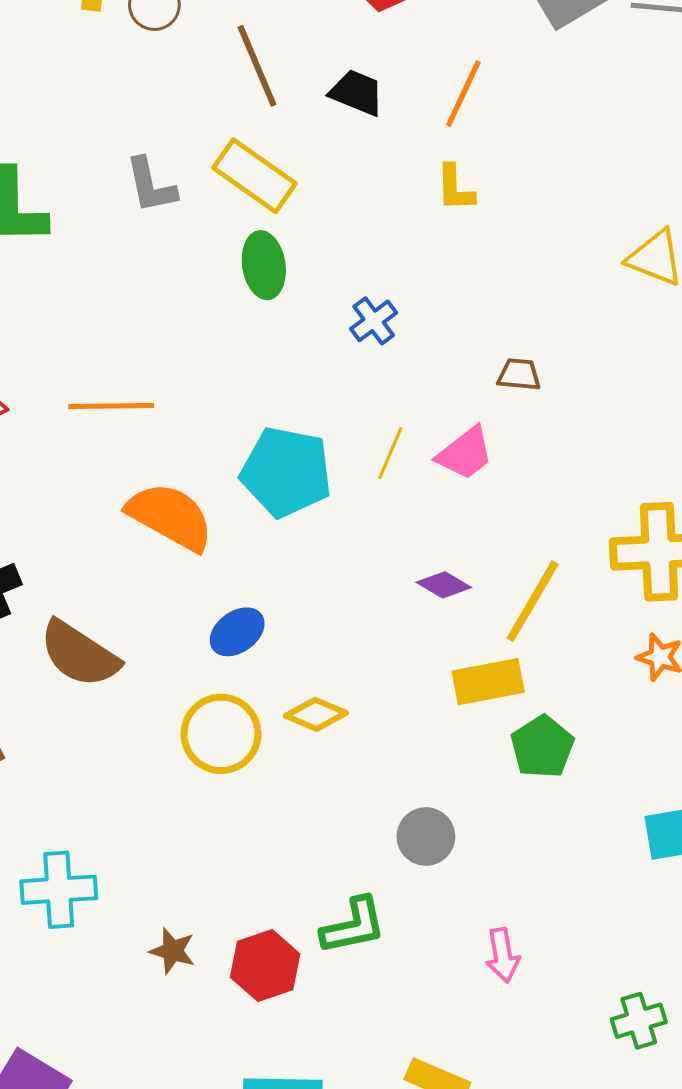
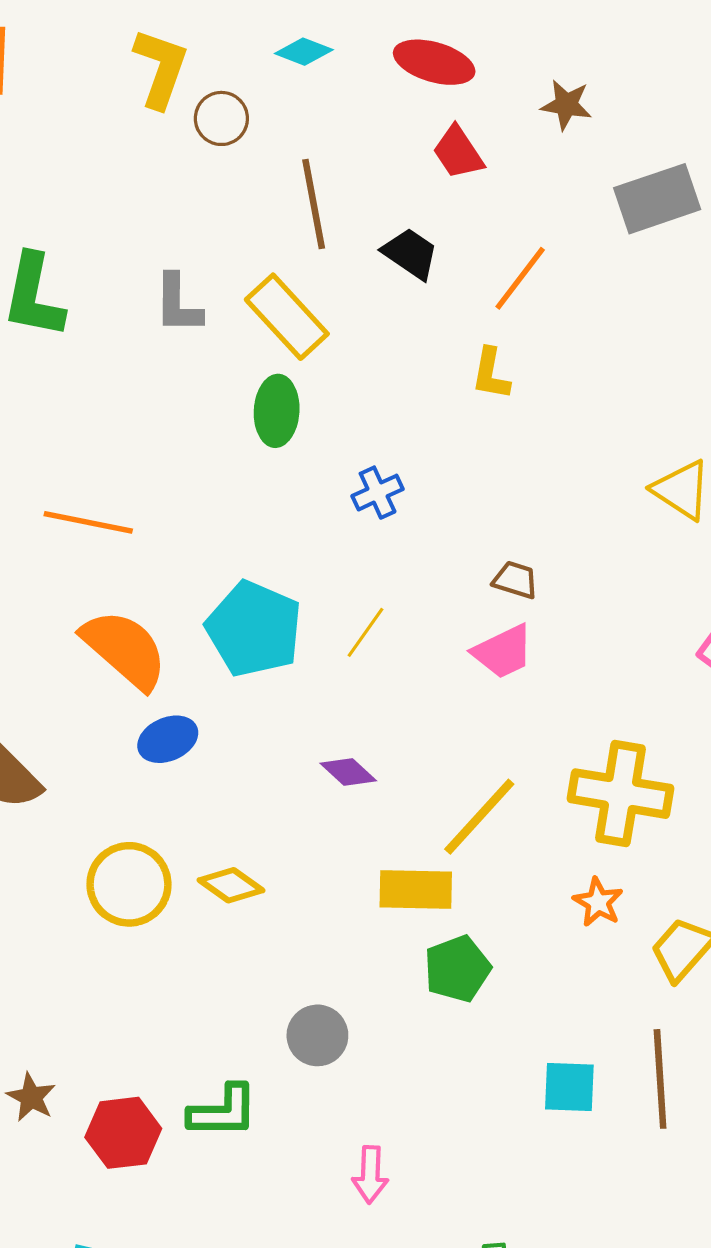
pink trapezoid: (465, 453) -> (503, 652), moved
purple diamond: (444, 585) -> (348, 772), moved
blue ellipse: (237, 632) -> (168, 739), moved

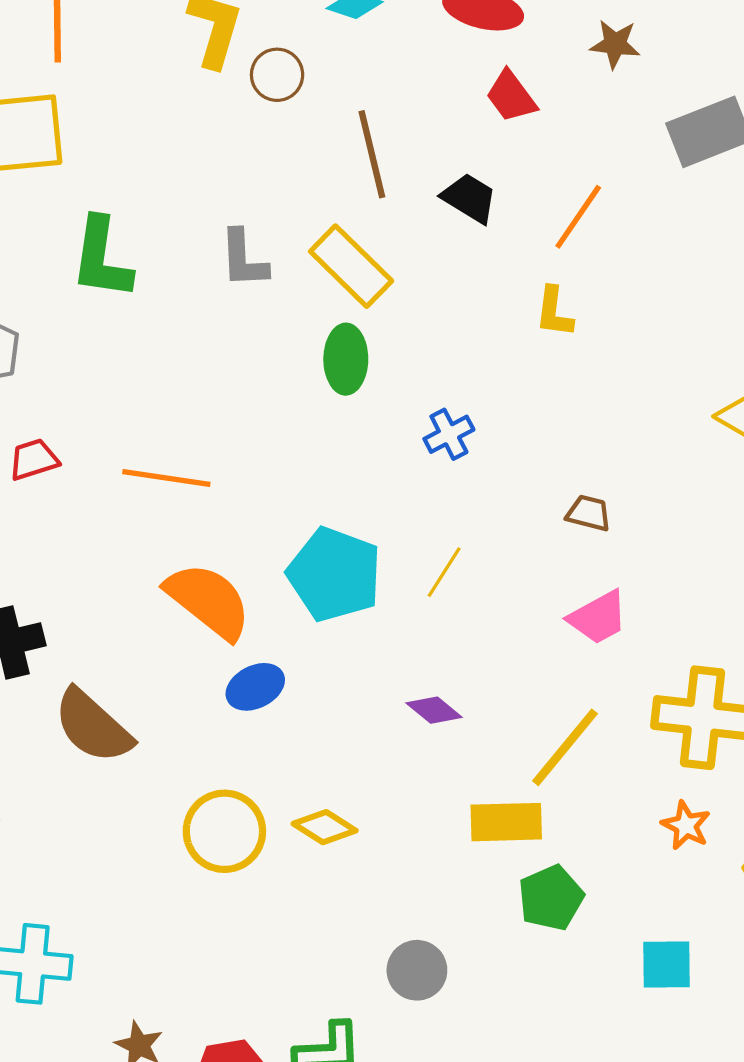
pink trapezoid: (503, 652) -> (598, 618), moved
cyan square: (569, 1087) -> (666, 964), moved

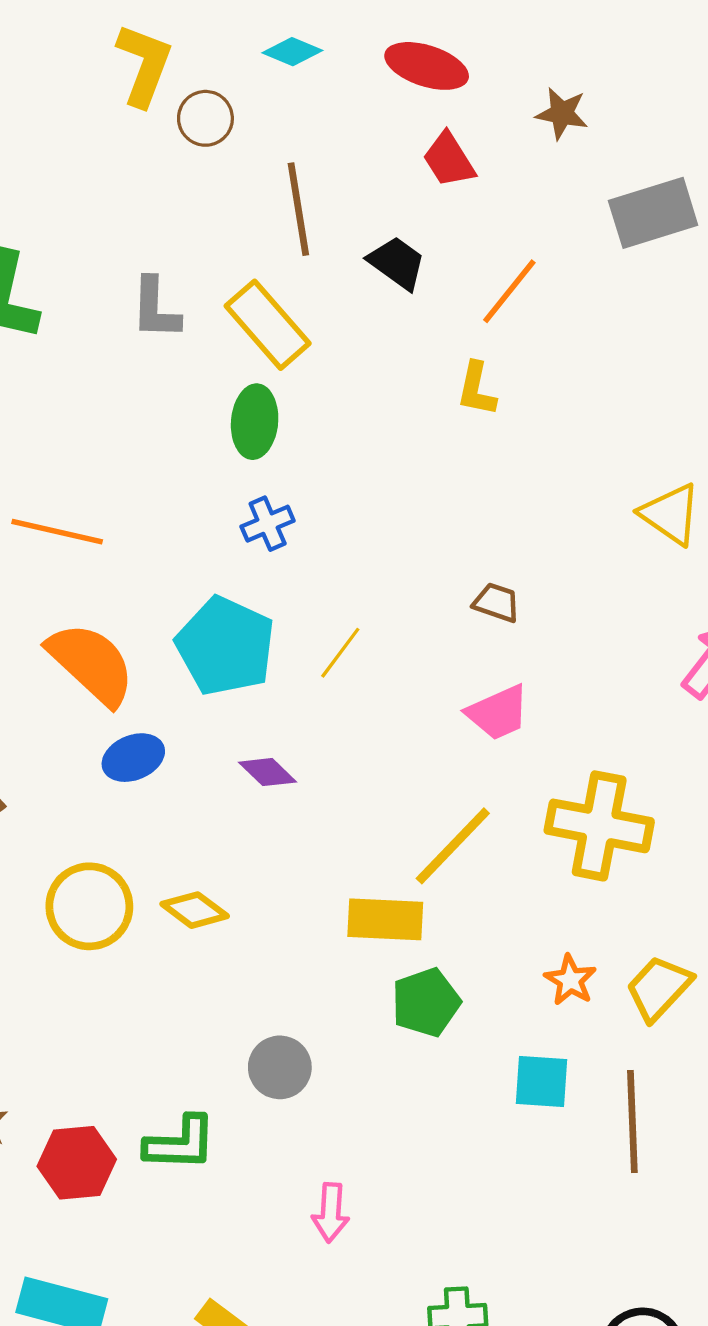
blue cross: (449, 434) -> (268, 524), moved
purple diamond: (434, 710) -> (268, 772), moved
orange star: (686, 825) -> (570, 980), moved

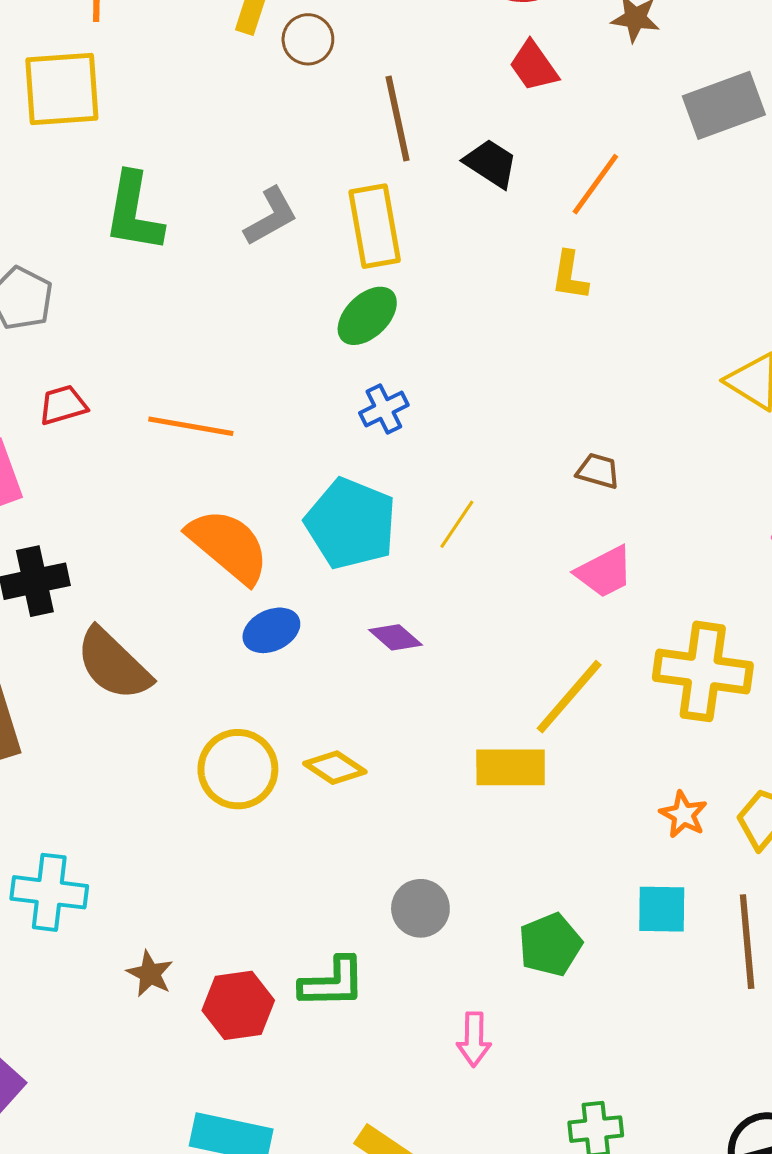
gray L-shape: (155, 308) -> (271, 216), turned -118
yellow rectangle: (268, 325) -> (375, 226), turned 34
green ellipse: (255, 422) -> (367, 316), turned 44
green pentagon: (426, 1002) -> (550, 945), moved

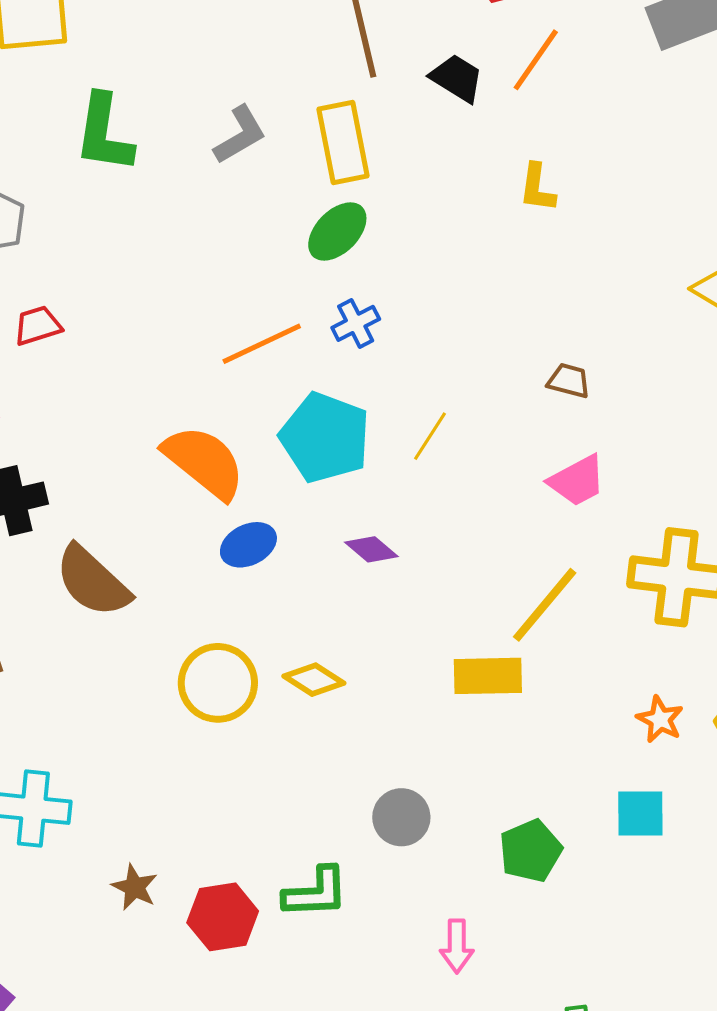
orange line: (595, 184) -> (536, 60), moved
orange line: (191, 426) -> (262, 344), moved, turned -34

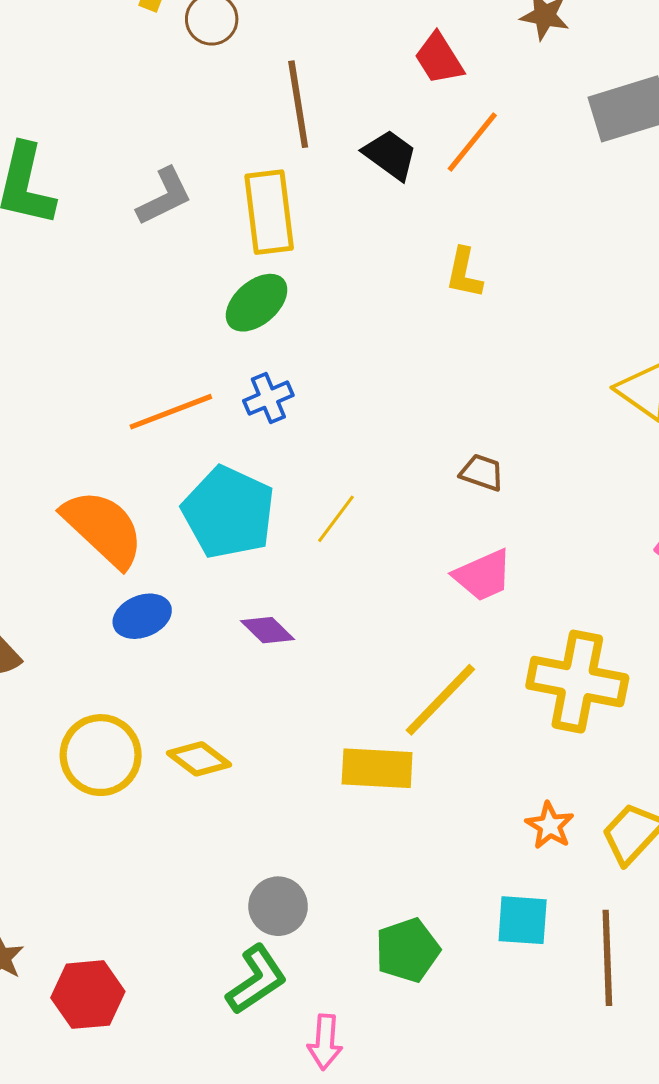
green L-shape: (316, 893) -> (256, 980), moved, turned -36

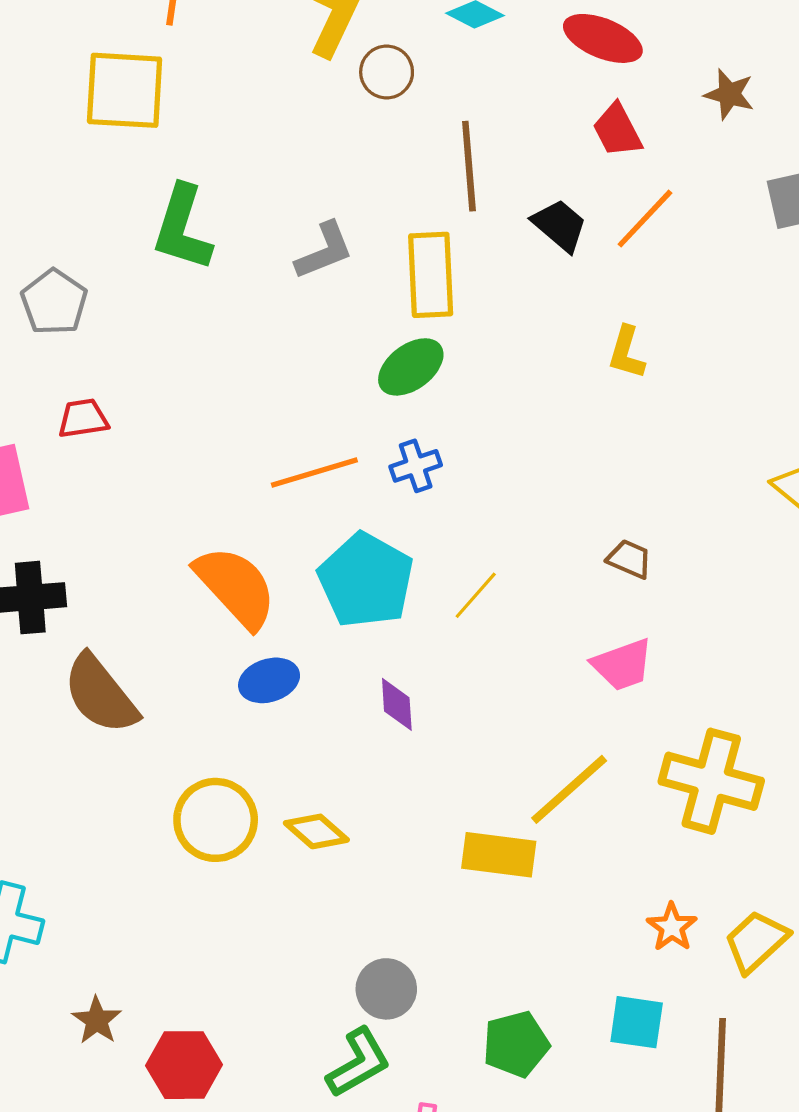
purple diamond: (268, 630) -> (397, 704), turned 38

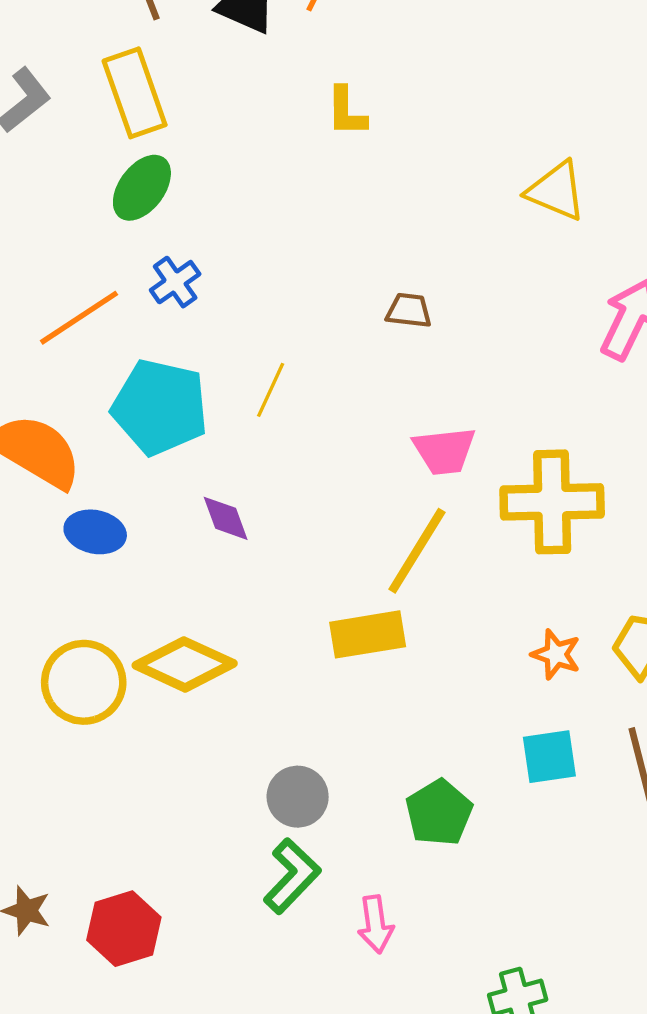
pink trapezoid: (623, 665) -> (444, 451), moved, turned 30
blue ellipse: (269, 680) -> (95, 532), turned 46
yellow diamond: (316, 831) -> (185, 664), size x1.5

